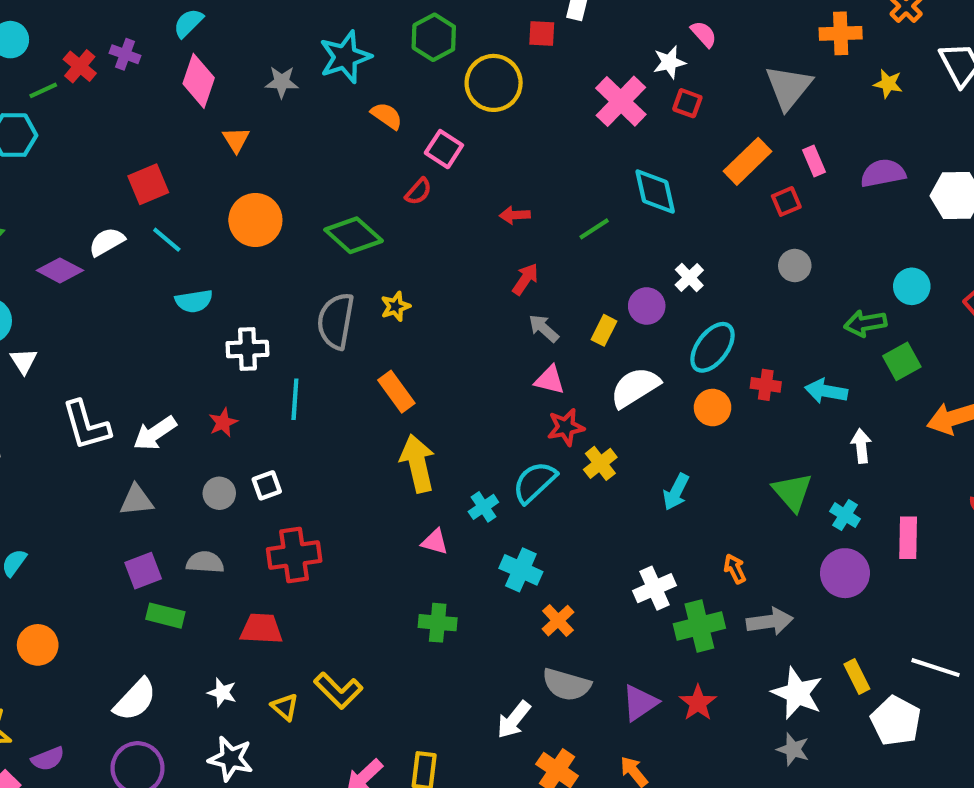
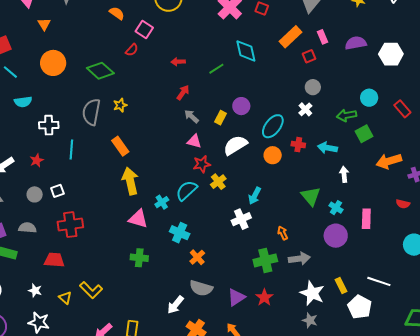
white cross: (689, 278) -> (305, 109), moved
pink triangle: (435, 542) -> (138, 219), size x1.5
white cross: (654, 588) -> (241, 219), moved

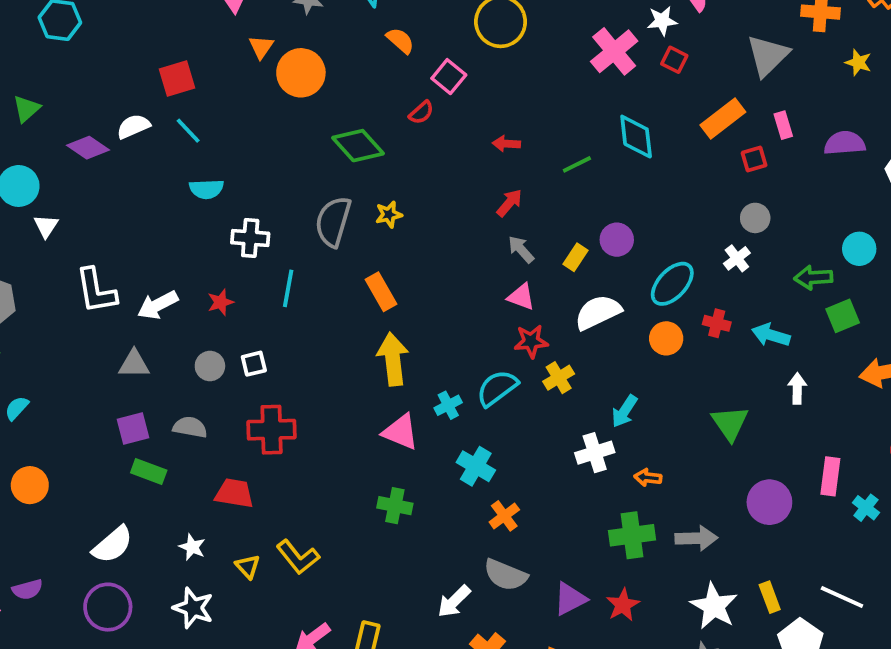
orange circle: (53, 63) -> (301, 73), moved
cyan cross: (336, 208) -> (866, 508), moved
orange arrow: (283, 233) -> (648, 478), moved, turned -64

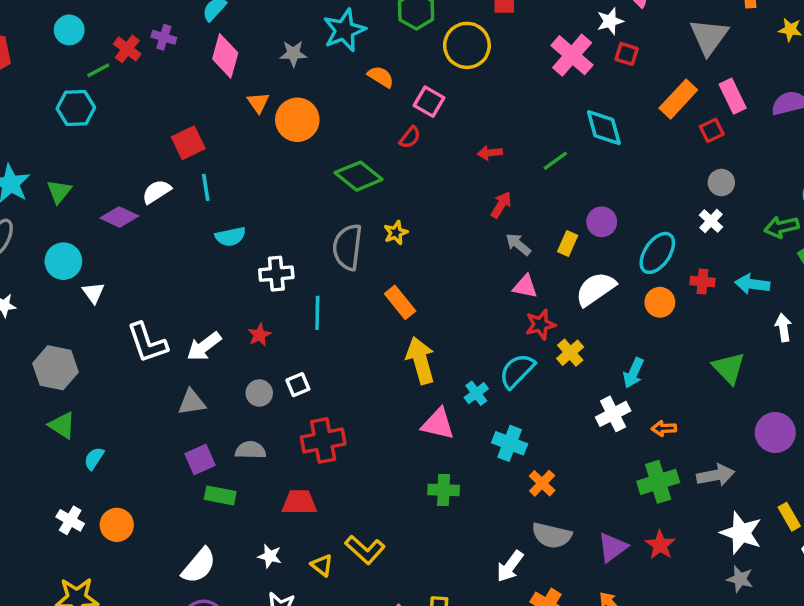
pink rectangle: (783, 125) -> (733, 96), size x1.4
cyan line: (188, 131) -> (206, 187), turned 44

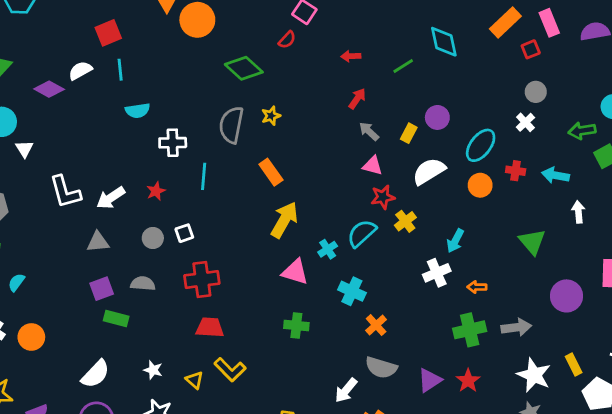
yellow arrow: (420, 360) -> (284, 220), turned 42
red trapezoid: (299, 502) -> (210, 327), moved

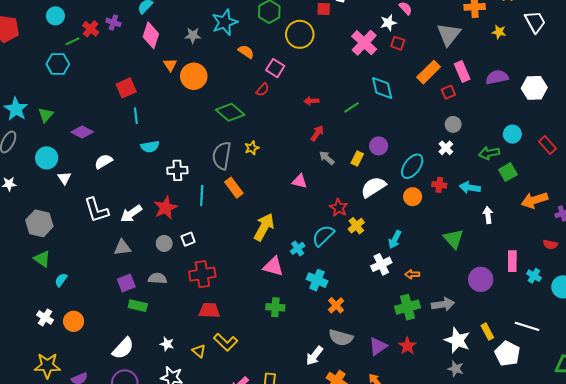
white semicircle: (80, 71) -> (103, 161), moved
pink triangle: (372, 166) -> (300, 181), moved
orange rectangle: (271, 172) -> (234, 188), moved
red star: (156, 191) -> (166, 208), size x1.6
red star: (383, 197) -> (339, 208), turned -30

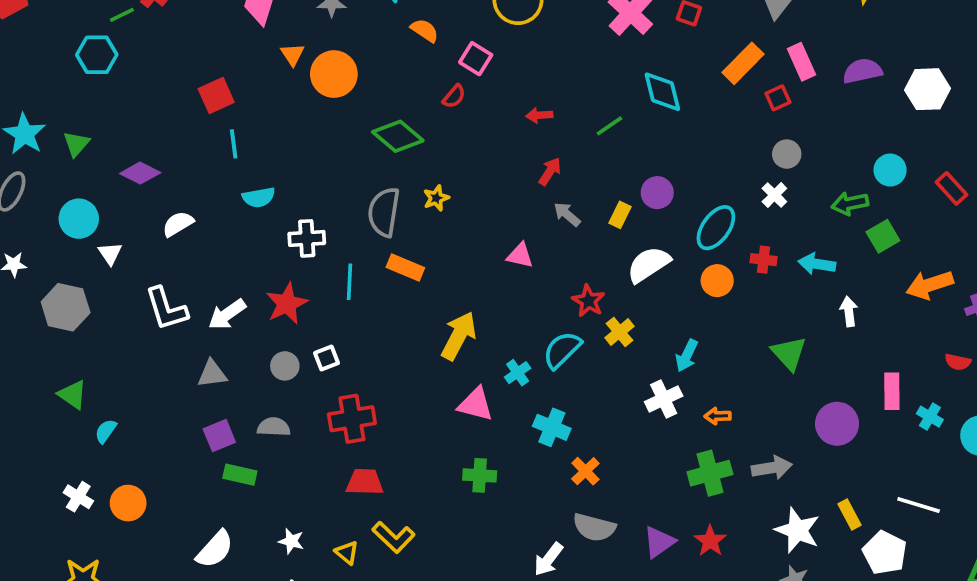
orange rectangle: (234, 188) -> (405, 268), turned -30
gray hexagon: (39, 223) -> (66, 307), moved

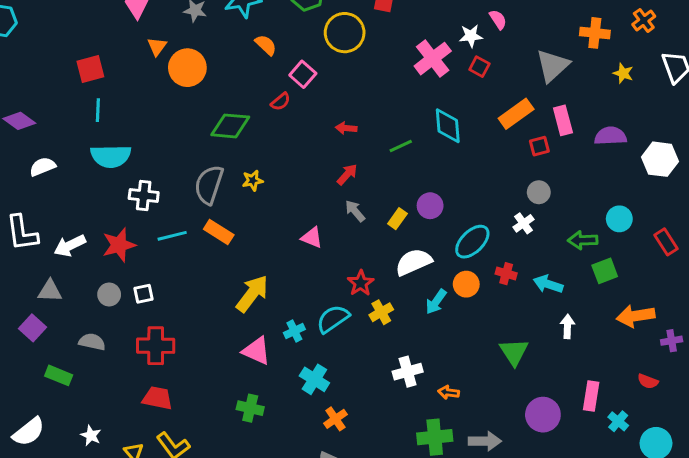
green diamond: (398, 136) -> (230, 126), turned -45
cyan semicircle: (259, 197) -> (111, 156), size x1.5
cyan line: (350, 282) -> (172, 236), turned 64
cyan arrow: (687, 356) -> (436, 302), moved
purple square: (219, 436) -> (33, 328), moved, turned -35

